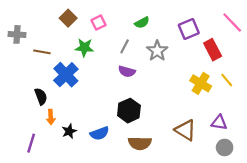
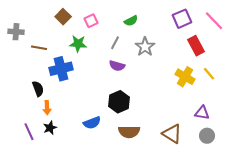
purple square: (189, 29) -> (182, 19), moved
blue cross: (66, 75) -> (61, 69), turned 30
brown triangle: (185, 130) -> (172, 134), moved
black star: (69, 131) -> (50, 128), moved
purple line: (31, 143) -> (29, 132), turned -42

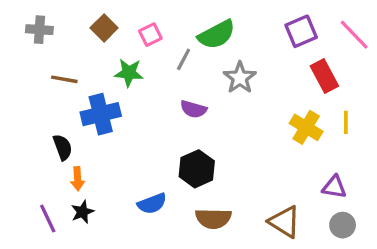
green semicircle: (131, 21) -> (217, 35), size x1.6
gray cross: (16, 32) -> (39, 30), moved
gray line: (115, 43) -> (184, 59), moved
yellow line: (209, 74) -> (346, 122), turned 40

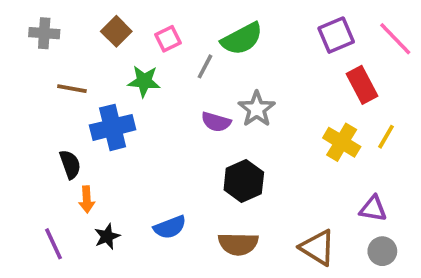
gray star: (240, 78) -> (257, 109), moved
yellow line: (346, 122) -> (386, 137), turned 30
black hexagon: (197, 169) -> (244, 181), moved
black star: (82, 212) -> (107, 236), moved

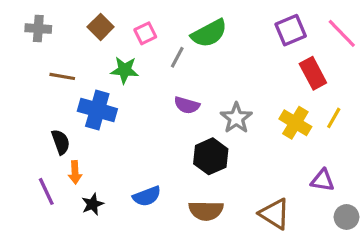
gray star: (257, 109) -> (236, 118), moved
blue cross: (113, 127) -> (97, 110), turned 30
purple line: (53, 244) -> (46, 191), moved
gray circle: (382, 251) -> (347, 217), moved

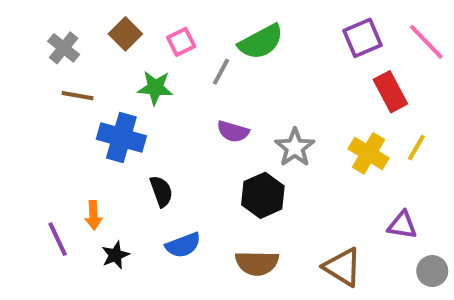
gray cross: (38, 29) -> (64, 48), moved, turned 35
black semicircle: (61, 142) -> (161, 191), moved

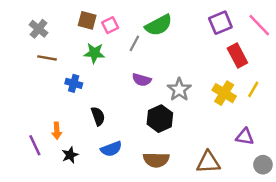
brown square: (125, 34) -> (87, 20), moved, turned -30
blue cross: (121, 138) -> (74, 83), size x0.6
brown triangle: (343, 267) -> (208, 162), turned -35

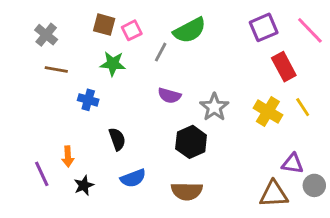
yellow line: (253, 89) -> (303, 107), turned -63
brown triangle: (208, 162) -> (274, 194), moved
gray circle: (263, 165) -> (314, 185), moved

